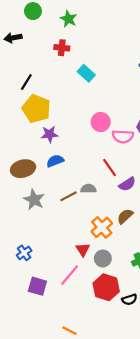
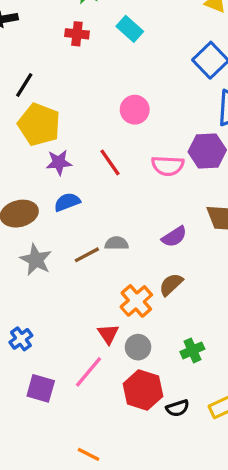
cyan rectangle: (86, 73) -> (130, 29), moved
pink circle: (101, 122) -> (135, 110), moved
red line: (110, 168) -> (110, 162), moved

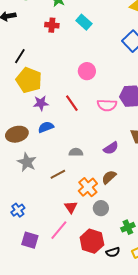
brown line: (87, 255) -> (58, 174), moved
gray circle: (138, 347) -> (101, 208), moved
green cross: (192, 350) -> (128, 227), moved

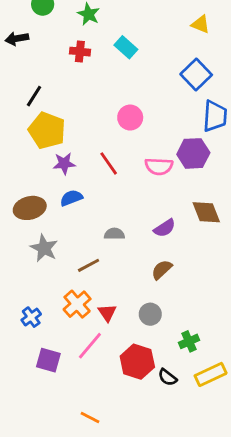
orange cross: (88, 187) -> (77, 304), moved
black semicircle: (113, 252) -> (167, 377), turned 56

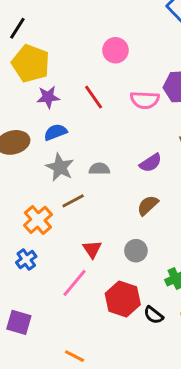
gray star: (44, 248) -> (60, 167), moved
orange cross: (77, 304) -> (38, 220), moved
blue cross: (31, 317) -> (26, 259), moved
purple square: (48, 360) -> (19, 322), moved

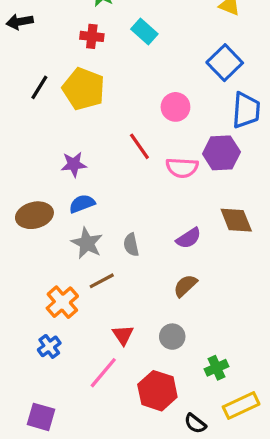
pink circle: (115, 50) -> (175, 107), moved
yellow pentagon: (31, 63) -> (84, 89), moved
red line: (94, 97) -> (139, 146), moved
gray semicircle: (99, 169) -> (131, 245), turned -102
black semicircle: (154, 315) -> (195, 424), moved

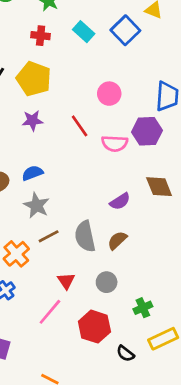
blue square: (225, 63) -> (125, 30), moved
purple star: (74, 164) -> (32, 121), moved
gray semicircle: (131, 245) -> (85, 236), moved, size x1.6

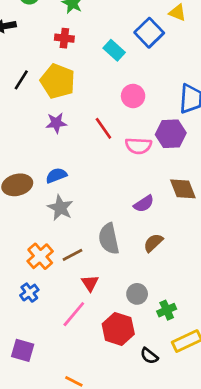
cyan rectangle: (84, 32) -> (114, 50), moved
brown line: (49, 236) -> (72, 255), moved
brown semicircle: (117, 240) -> (153, 243), moved
gray circle: (107, 282) -> (137, 294), moved

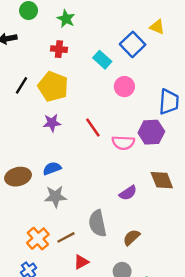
pink circle: (133, 96) -> (124, 87), moved
gray star: (60, 208) -> (55, 196), turned -30
brown semicircle: (153, 243) -> (131, 237), moved
red triangle: (90, 283) -> (81, 262), turned 35

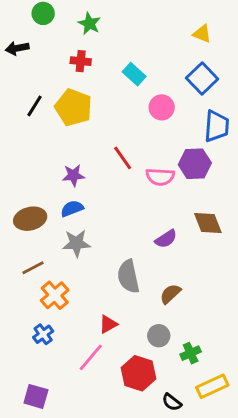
blue square: (133, 44) -> (202, 78), moved
purple star: (52, 123) -> (73, 175), moved
brown line: (66, 237) -> (33, 268), moved

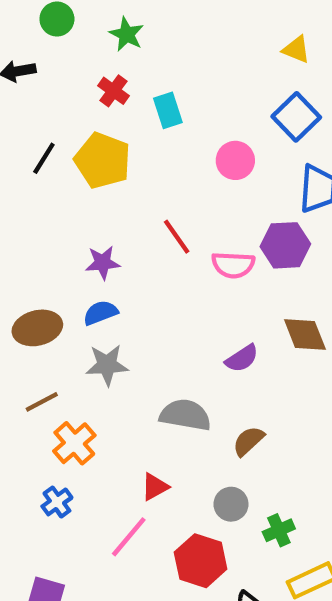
red cross: (81, 61) -> (114, 91), turned 30
cyan rectangle: (134, 74) -> (168, 110), moved, turned 30
gray semicircle: (128, 276) -> (185, 415), turned 112

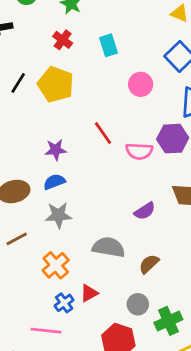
cyan rectangle: (168, 110) -> (109, 45), moved
orange cross: (74, 443) -> (56, 265), moved
blue cross: (57, 502) -> (64, 303), moved
green cross: (279, 530) -> (168, 321), size x1.4
pink line: (129, 537) -> (46, 331), moved, turned 56

